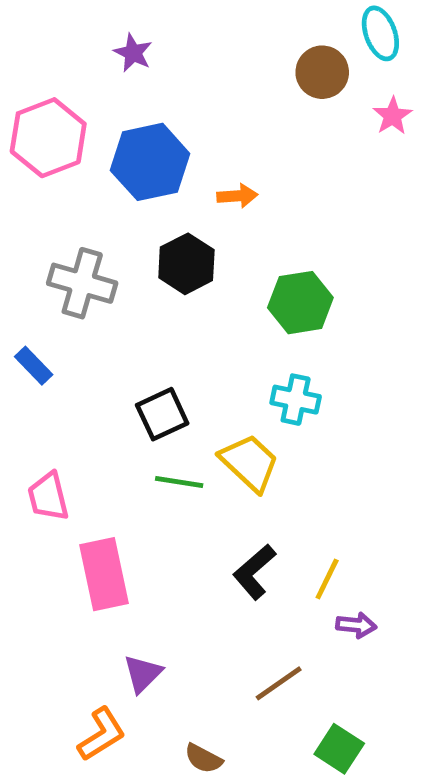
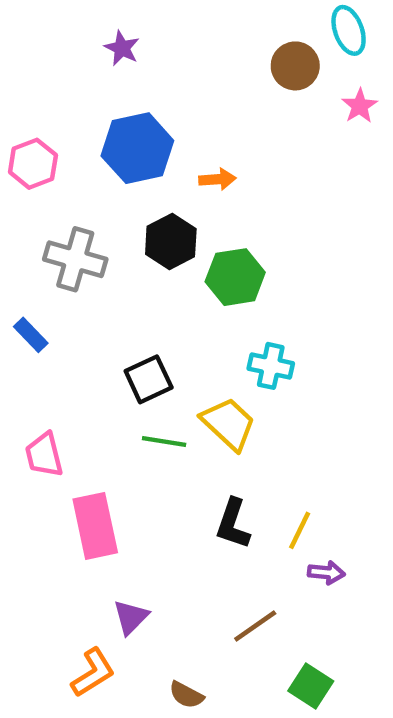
pink hexagon: (48, 138) -> (33, 164), moved, size x0.7
green hexagon: (300, 303) -> (235, 277), moved
black L-shape: (254, 572) -> (233, 524), turned -30

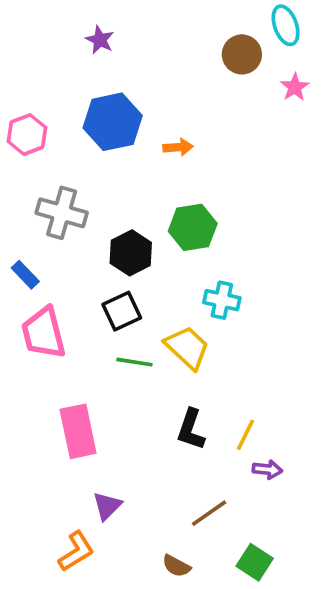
black hexagon: (171, 242) -> (131, 253), moved
pink trapezoid: (44, 455) -> (43, 333), moved, size x1.4
brown semicircle: (186, 695) -> (176, 566), moved

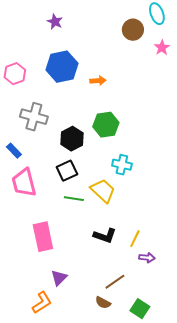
black L-shape: (191, 429) -> (105, 236), turned -90
brown semicircle: (176, 566) -> (103, 303), moved

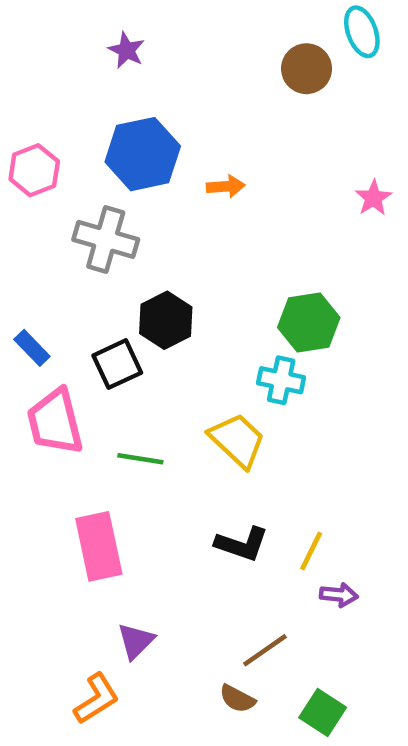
pink star: (162, 48) -> (373, 198), moved
gray cross: (34, 117) -> (106, 239), moved
green hexagon: (106, 125) -> (309, 323), moved
black square: (67, 171) -> (117, 364), moved
green line: (74, 199) -> (140, 459), moved

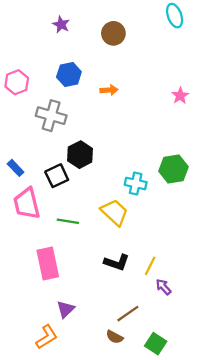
brown circle: (307, 69) -> (113, 33), moved
blue hexagon: (143, 154) -> (69, 75), size x0.7
green hexagon: (309, 323) -> (173, 169), moved
purple arrow: (339, 595) -> (163, 287), turned -138

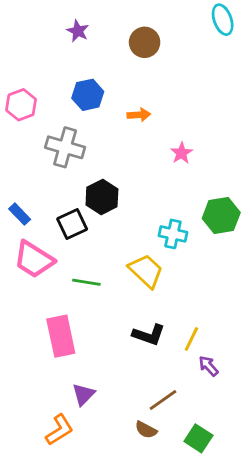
pink star: (180, 96) -> (181, 153), moved
pink trapezoid: (27, 203) -> (34, 259), turned -44

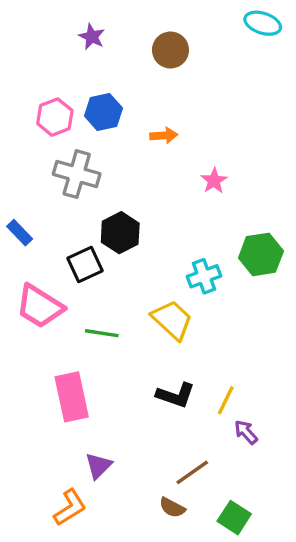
cyan ellipse: (223, 20) -> (263, 23), turned -52
pink hexagon: (21, 105) -> (55, 117), moved
blue rectangle: (20, 214) -> (20, 233), moved
cyan cross: (173, 234) -> (204, 276), turned -32

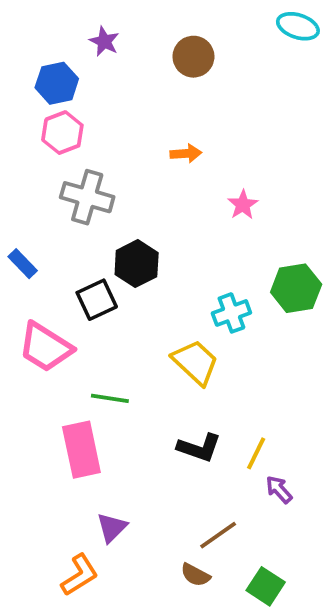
blue hexagon: (103, 112) -> (57, 83), moved
green line: (102, 333) -> (110, 398), moved

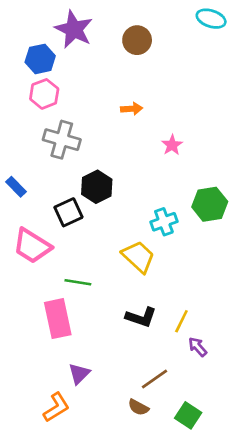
purple star: (104, 41) -> (74, 29), size x1.8

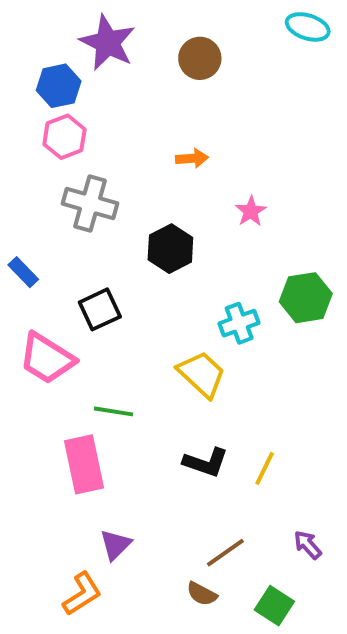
black hexagon: (97, 187) -> (170, 249), moved
purple arrow: (198, 347) -> (308, 545), moved

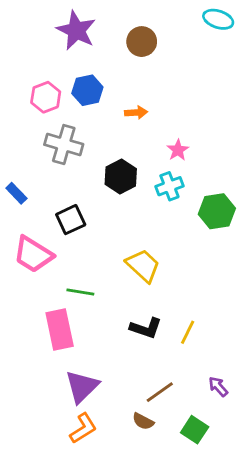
blue hexagon: (59, 86) -> (87, 90), moved
cyan cross: (239, 323) -> (169, 186), moved
purple triangle: (115, 545) -> (82, 387), size x1.5
orange L-shape: (82, 594) -> (83, 428), moved

